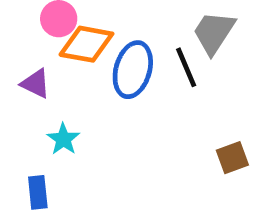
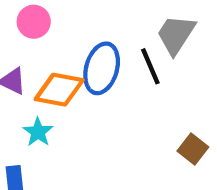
orange diamond: (86, 44) -> (59, 90), moved
brown square: (232, 158) -> (193, 149), turned -32

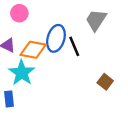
black line: (150, 66) -> (74, 46), moved
cyan star: (38, 132) -> (22, 73), size x1.6

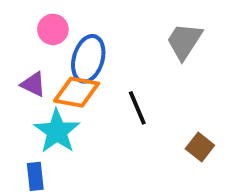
blue ellipse: (56, 38) -> (88, 59), moved
black line: (74, 46) -> (137, 108), moved

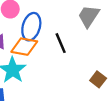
black line: (137, 108) -> (61, 43), moved

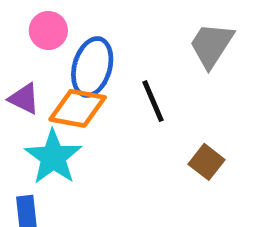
brown square: (98, 79) -> (207, 162), moved

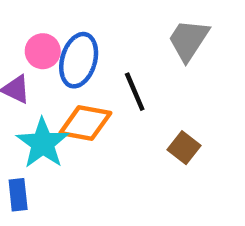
pink circle: (48, 30) -> (43, 51), moved
orange diamond: (78, 108) -> (85, 123), moved

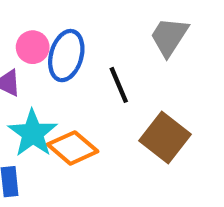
orange diamond: (85, 123) -> (73, 148), moved, turned 30
brown square: (184, 148) -> (165, 137), size x1.6

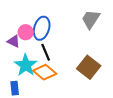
pink circle: (33, 47) -> (26, 32), moved
black line: (119, 85) -> (46, 52), moved

